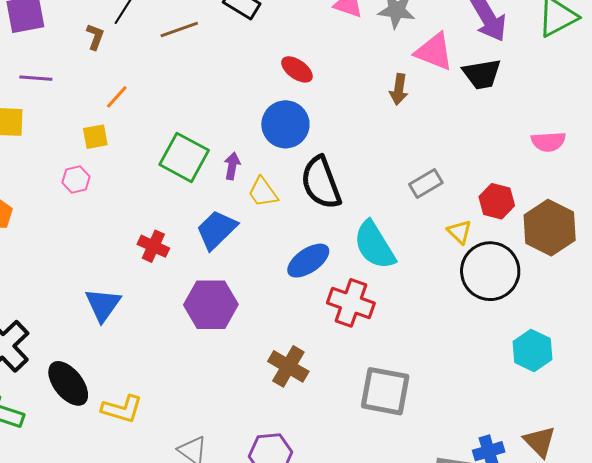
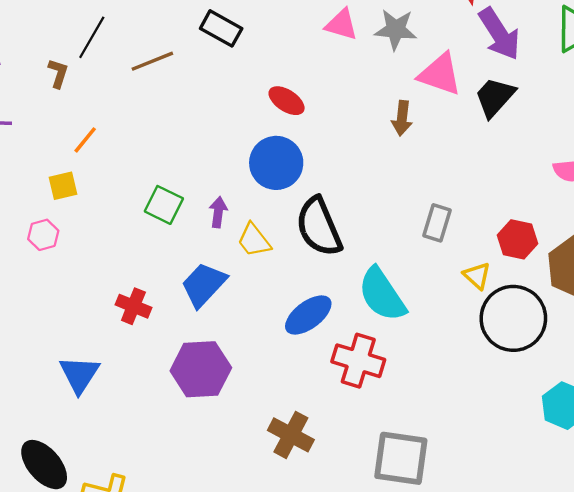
black trapezoid: (482, 74) -> (495, 97), turned 144
green square: (184, 157) -> (164, 205), size x0.7
gray rectangle: (426, 184) -> (437, 223), turned -40

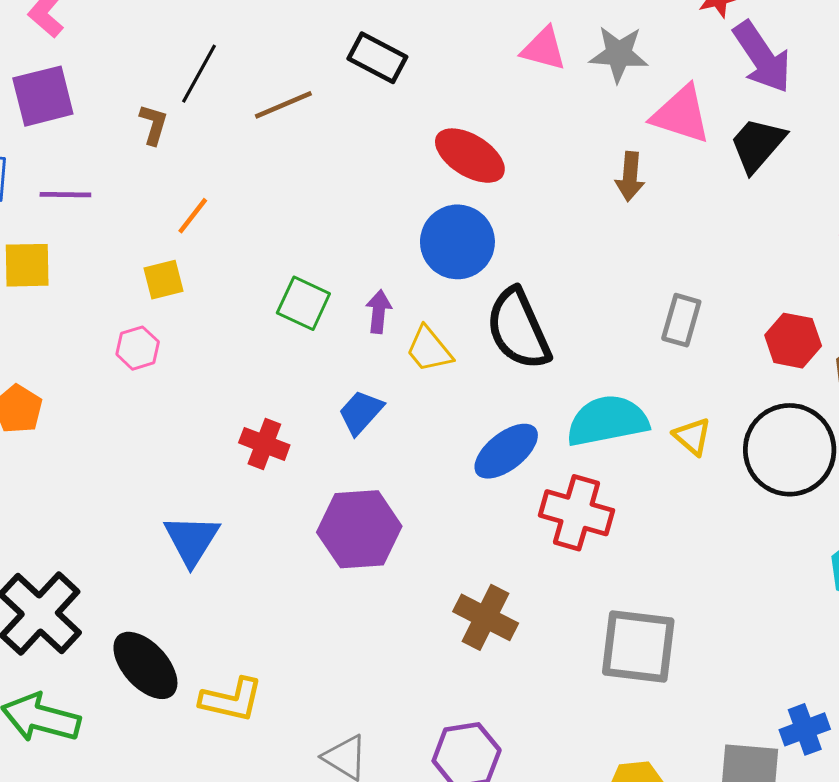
red ellipse: (287, 101) -> (470, 156), size x1.4
yellow triangle: (477, 276) -> (692, 436), moved
blue trapezoid: (204, 285) -> (361, 412), size x0.7
cyan semicircle: (382, 295) -> (607, 421), turned 114

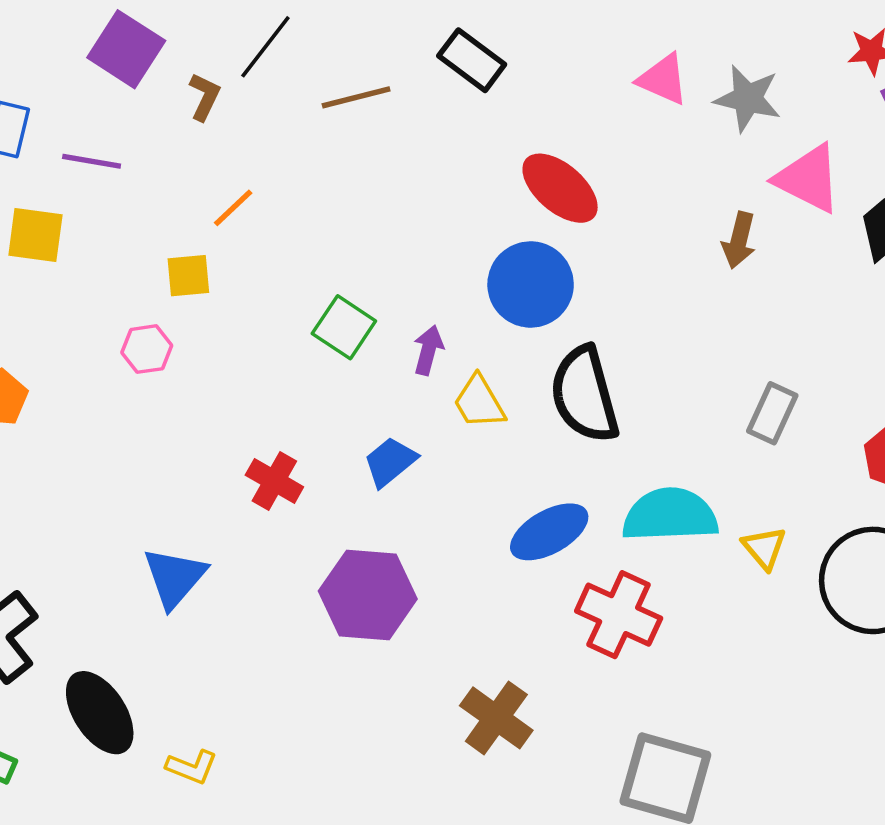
purple square: (43, 96) -> (126, 49), moved, turned 38
yellow L-shape: (231, 700) -> (192, 767), size x0.7

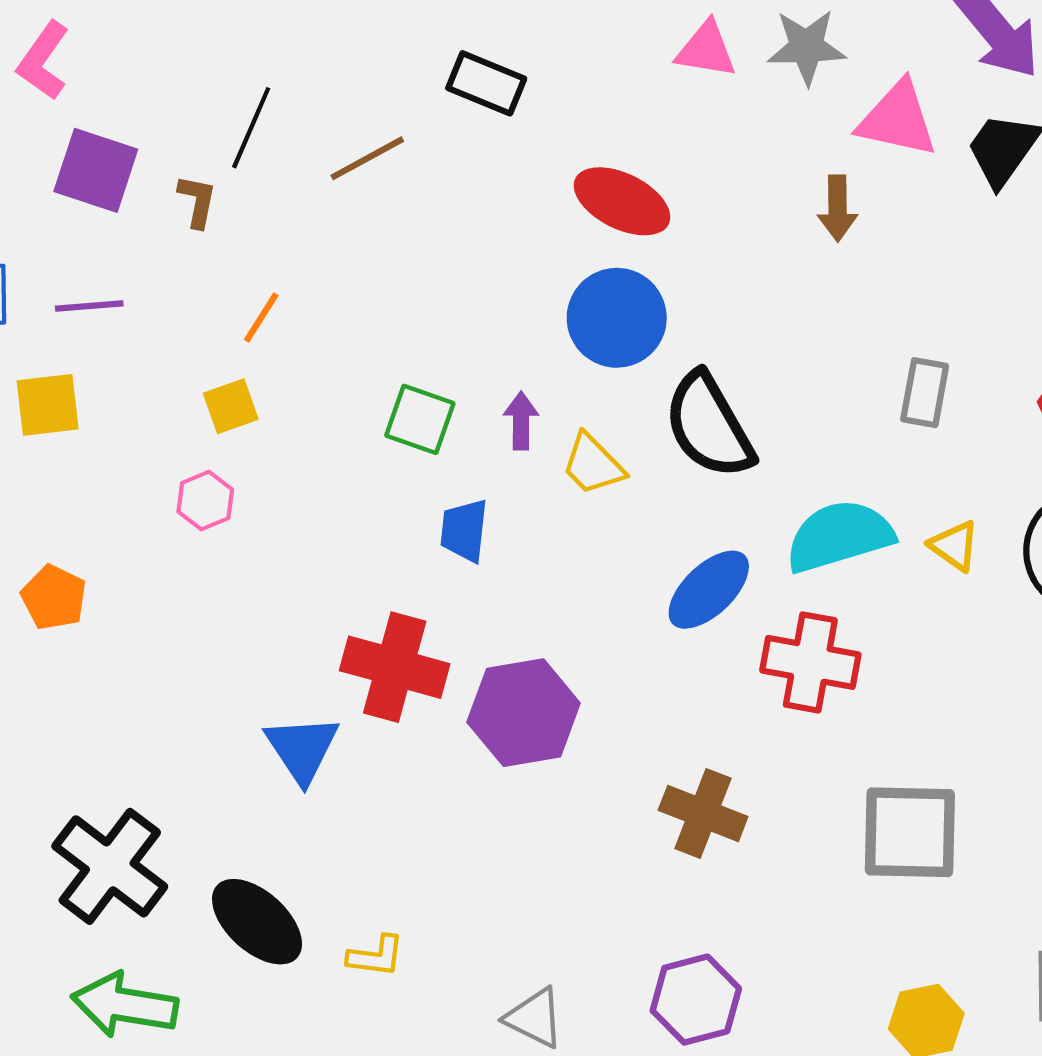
blue trapezoid: (390, 462) -> (464, 530), moved, turned -30
red cross: (274, 481) -> (395, 667), moved, size x1.6

